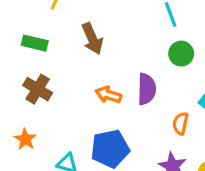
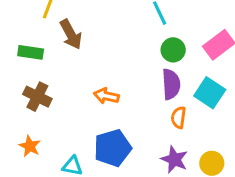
brown arrow: (92, 39) -> (71, 34), moved
purple semicircle: (147, 89) -> (171, 84), moved

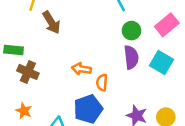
green rectangle: (31, 52) -> (14, 50), moved
orange semicircle: (179, 117) -> (102, 82), moved

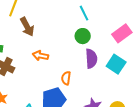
green circle: (132, 31) -> (83, 36), moved
orange arrow: (81, 69) -> (40, 56), moved

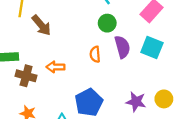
orange arrow: (40, 56) -> (56, 67), moved
orange semicircle: (66, 78) -> (95, 54), moved

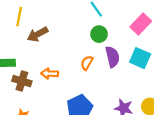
brown arrow: (41, 25) -> (38, 34), turned 100
orange semicircle: (95, 54) -> (87, 63), turned 32

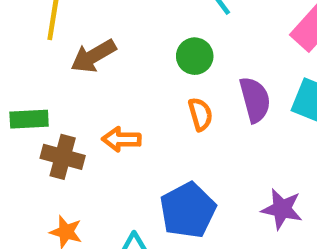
green circle: (99, 34) -> (195, 56), moved
orange semicircle: (87, 63) -> (200, 114), turned 136

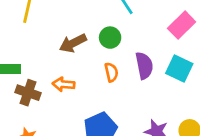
brown arrow: (93, 56) -> (73, 43), moved

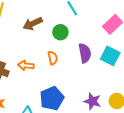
brown arrow: (73, 43) -> (33, 24), moved
orange semicircle: (111, 72) -> (53, 58), moved

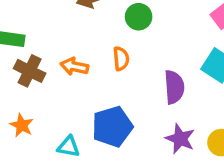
purple semicircle: (85, 53) -> (174, 87), moved

